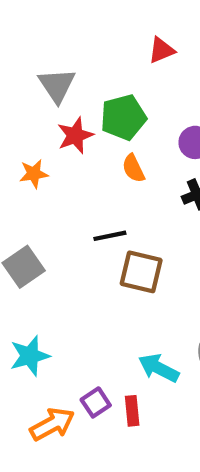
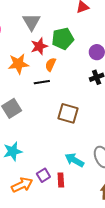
orange semicircle: (133, 168) -> (51, 64), moved, turned 48
orange star: (34, 174) -> (18, 64), size x1.5
black line: (110, 236) -> (42, 82), moved

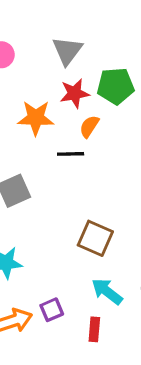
brown square: (68, 113) -> (95, 238), moved
red rectangle: (61, 180) -> (94, 329), moved

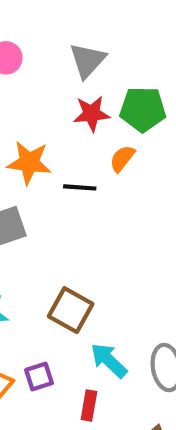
orange star: (36, 118) -> (29, 163), moved
orange semicircle: (89, 126) -> (122, 159), moved
brown square: (95, 238) -> (71, 310), moved

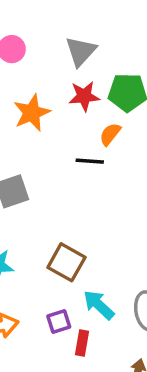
orange star: (29, 163) -> (32, 113), moved, turned -30
black line: (80, 187) -> (90, 161), moved
purple square: (39, 377) -> (59, 322), moved

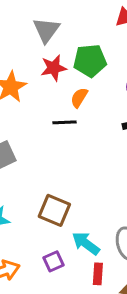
red rectangle: (82, 343) -> (98, 274), moved

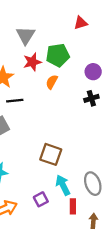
black line: (65, 122) -> (15, 101), moved
brown square: (54, 210) -> (51, 154), moved
cyan arrow: (86, 243) -> (63, 185), turned 30

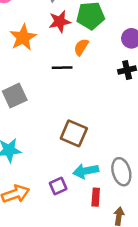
black line: (15, 101) -> (62, 68), moved
cyan arrow: (63, 185) -> (86, 171), turned -78

